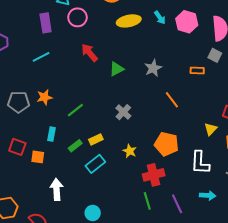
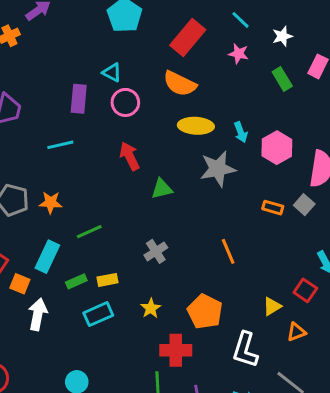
gray star: (153, 68) -> (218, 169), moved, size x1.4
orange rectangle: (197, 70) -> (273, 208), moved
cyan rectangle: (52, 134) -> (47, 257), size x1.5
white arrow: (57, 189) -> (38, 314), moved

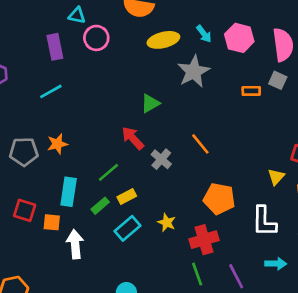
red arrow: (130, 156) -> (133, 138), moved
green line: (89, 232) -> (108, 172), moved
orange line: (228, 251) -> (200, 144), moved
yellow star: (151, 308) -> (167, 223), moved

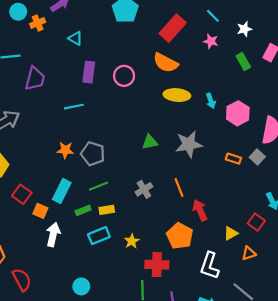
cyan triangle: (77, 15) -> (75, 38), moved
gray star: (194, 72) -> (189, 144), moved
red arrow: (133, 138) -> (200, 210), moved
gray pentagon: (24, 152) -> (93, 154), moved

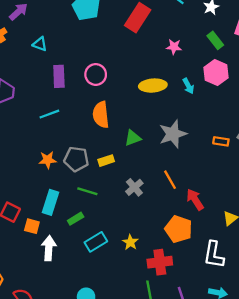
pink star: (211, 41) -> (174, 47), moved
orange semicircle: (166, 63) -> (101, 115), moved, turned 65
pink hexagon: (238, 113) -> (216, 73), moved
green line: (98, 186) -> (87, 191), turned 48
yellow rectangle: (107, 210) -> (106, 161), moved

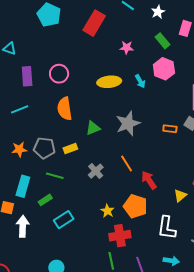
yellow star: (130, 242) -> (107, 211), moved

